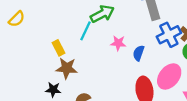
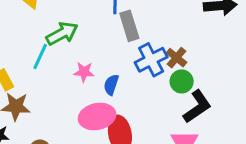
pink ellipse: (169, 76) -> (97, 116), moved, turned 40

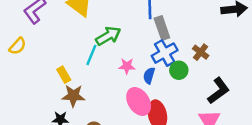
blue cross: (151, 60) -> (165, 53), moved
green circle: (182, 81) -> (179, 70), moved
pink ellipse: (97, 116) -> (139, 101), turned 72

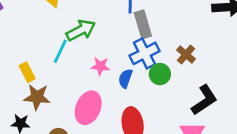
pink ellipse: (139, 101) -> (88, 108), moved, turned 52

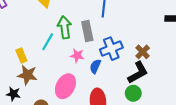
gray rectangle: (143, 24) -> (87, 31), moved
green arrow: (81, 30) -> (64, 27), turned -75
green circle: (160, 74) -> (133, 93), moved
black L-shape: (204, 100) -> (138, 73), moved

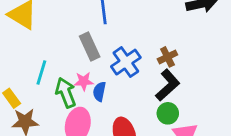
green arrow: (64, 27) -> (66, 93), moved
brown cross: (143, 52) -> (167, 57), turned 32
blue semicircle: (95, 66) -> (99, 92), moved

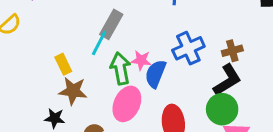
gray rectangle: (90, 47) -> (111, 24), moved, turned 44
blue semicircle: (99, 92) -> (155, 74), size x1.4
green circle: (168, 113) -> (222, 109), size x1.4

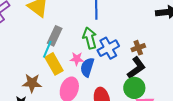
yellow rectangle: (63, 64) -> (54, 64), moved, size x1.5
green arrow: (120, 69) -> (90, 38), moved

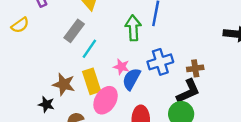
gray rectangle: (55, 36) -> (74, 31), moved
green arrow: (90, 38) -> (133, 28), moved
yellow rectangle: (54, 64) -> (92, 81), moved

